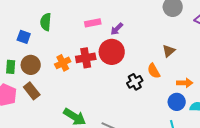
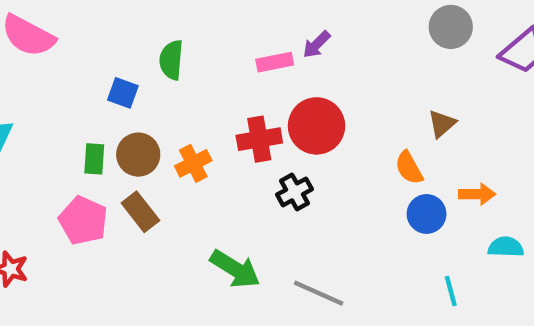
purple arrow: (117, 29) -> (316, 45), moved
orange cross: (63, 63) -> (193, 163), moved
black cross: (135, 82) -> (294, 192), moved
blue circle: (177, 102) -> (427, 214), moved

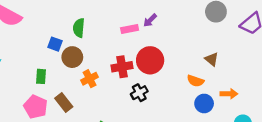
brown triangle: (442, 124) -> (212, 59), turned -40
brown circle: (138, 155) -> (72, 57), moved
orange semicircle: (409, 168) -> (195, 81), turned -42

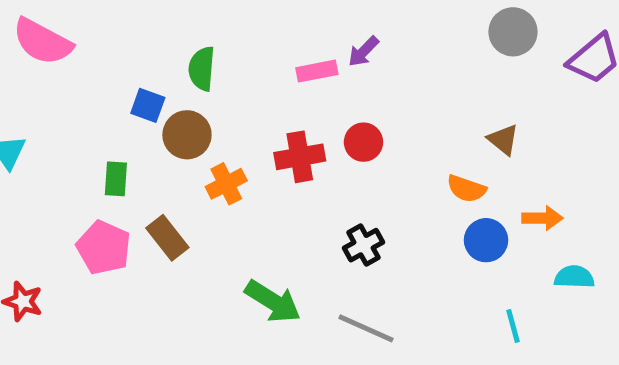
red circle: (150, 60) -> (363, 142), size x0.6
black cross: (139, 93) -> (363, 245), moved

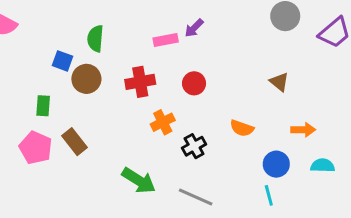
red cross: (300, 157) -> (140, 82), moved
orange cross: (226, 184) -> (163, 122), moved
orange semicircle: (466, 189) -> (242, 128), moved
blue circle: (486, 240) -> (276, 164), moved
cyan line: (513, 326) -> (269, 195), moved

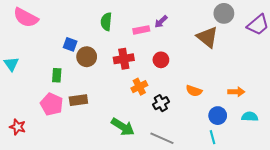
green semicircle: (95, 39) -> (106, 22), moved
brown triangle: (279, 82) -> (207, 37), moved, size x1.6
brown rectangle: (74, 142) -> (78, 100), turned -60

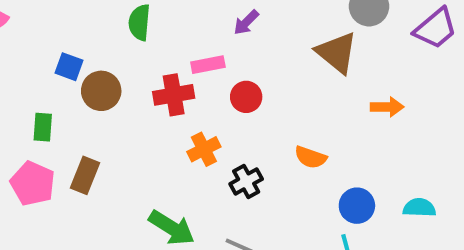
pink rectangle: (141, 30) -> (208, 65), moved
orange arrow: (236, 92) -> (387, 107), moved
brown rectangle: (78, 100) -> (85, 175), turned -60

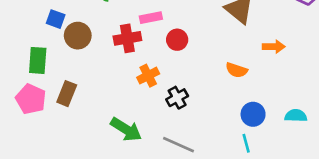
green rectangle: (43, 127) -> (38, 60), size x1.4
orange semicircle: (311, 157) -> (236, 70), moved

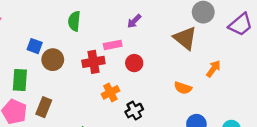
orange arrow: (274, 47) -> (213, 69), turned -54

